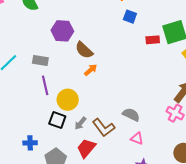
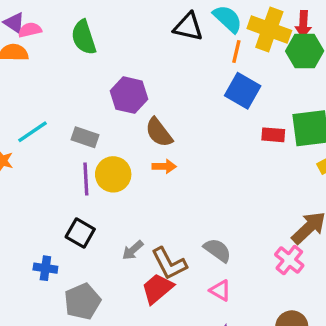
blue square: (130, 17) -> (243, 91), size x1.5
orange arrow: (91, 70) -> (164, 166), turned 32
yellow circle: (68, 100) -> (113, 174), moved
black square: (57, 120) -> (80, 233), moved
red trapezoid: (86, 148) -> (157, 288), moved

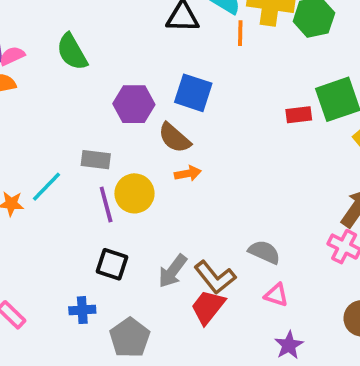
blue square: (243, 91) -> (193, 93), moved
cyan line: (33, 132) -> (47, 187), moved
gray arrow: (133, 250) -> (173, 271), size x1.4

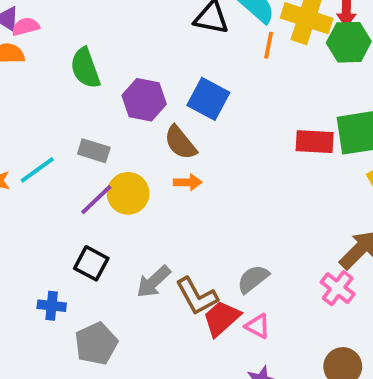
green semicircle: (72, 52) -> (85, 68), moved
red rectangle: (299, 115) -> (315, 142), size x1.4
purple line: (106, 204) -> (96, 200), turned 51
gray semicircle: (264, 252) -> (253, 279), turned -72
red trapezoid: (208, 307) -> (222, 318), moved

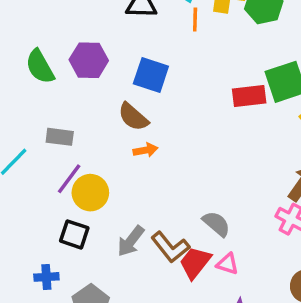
purple hexagon: (144, 100) -> (89, 60), moved
yellow circle: (128, 193) -> (90, 193), moved
gray semicircle: (253, 279) -> (216, 224), turned 88

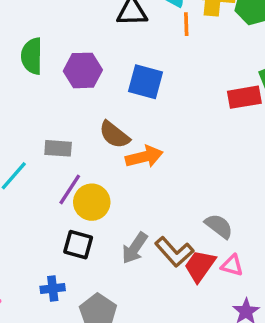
green semicircle: (40, 67) -> (32, 56), moved, turned 33
brown semicircle: (133, 117) -> (114, 135), moved
orange arrow: (145, 150) -> (144, 157), size x1.5

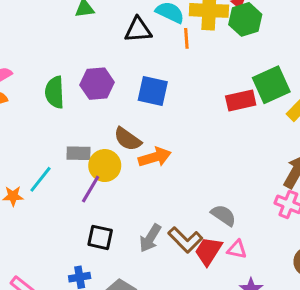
green semicircle: (32, 56) -> (55, 92), moved
yellow circle: (92, 202) -> (105, 166), moved

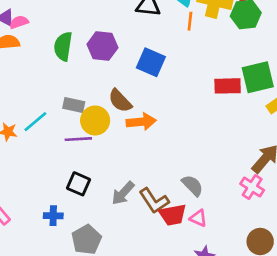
purple line: (91, 189) -> (78, 139), turned 45
red trapezoid: (208, 251) -> (173, 215), turned -144

